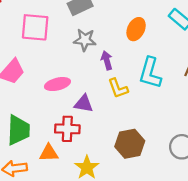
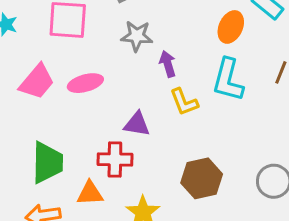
orange ellipse: (136, 29) -> (231, 27), moved
pink ellipse: (57, 84) -> (85, 83), moved

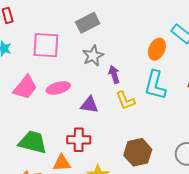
gray star: (137, 36) -> (93, 56), turned -30
purple triangle: (137, 124) -> (89, 105), moved
green trapezoid: (47, 162) -> (33, 142), turned -76

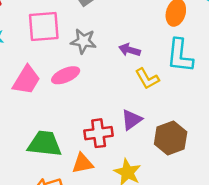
gray star: (93, 56) -> (83, 41), moved, turned -30
purple arrow: (114, 75) -> (129, 50), turned -48
purple triangle: (89, 105) -> (132, 120), moved, turned -36

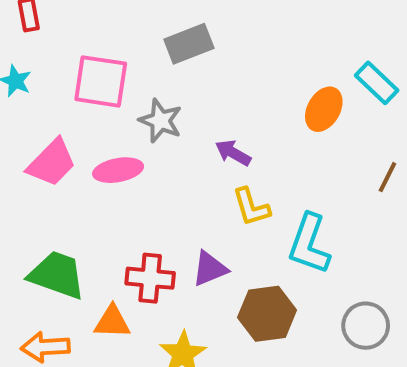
cyan L-shape: (180, 56) -> (309, 244), moved

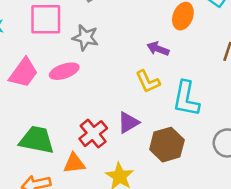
purple arrow: (233, 153) -> (158, 49), moved
red cross: (150, 278) -> (93, 134), turned -36

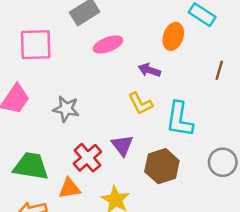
gray star: (85, 38) -> (66, 109), moved
pink ellipse: (64, 71) -> (108, 45), moved
purple triangle: (128, 122) -> (122, 145), turned -35

